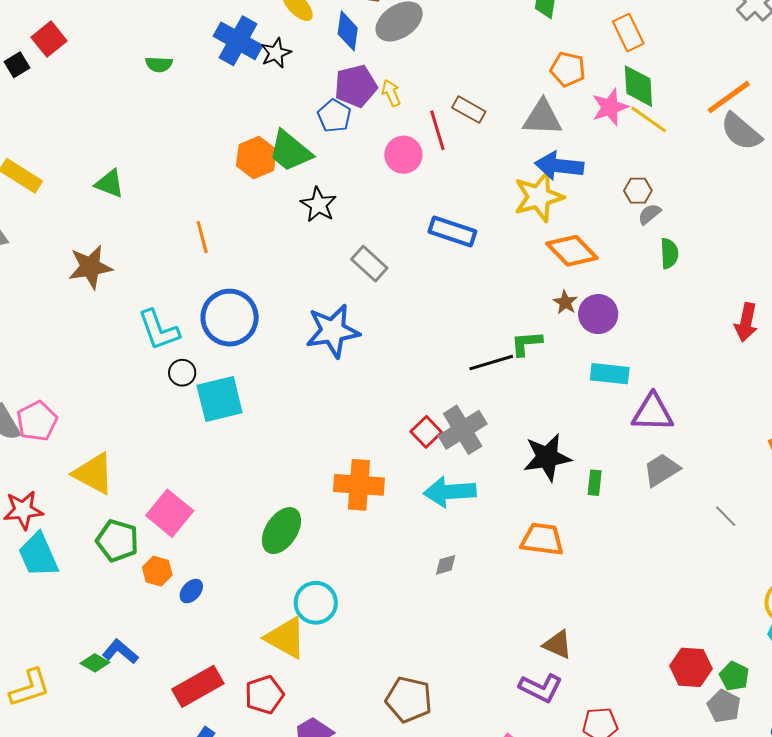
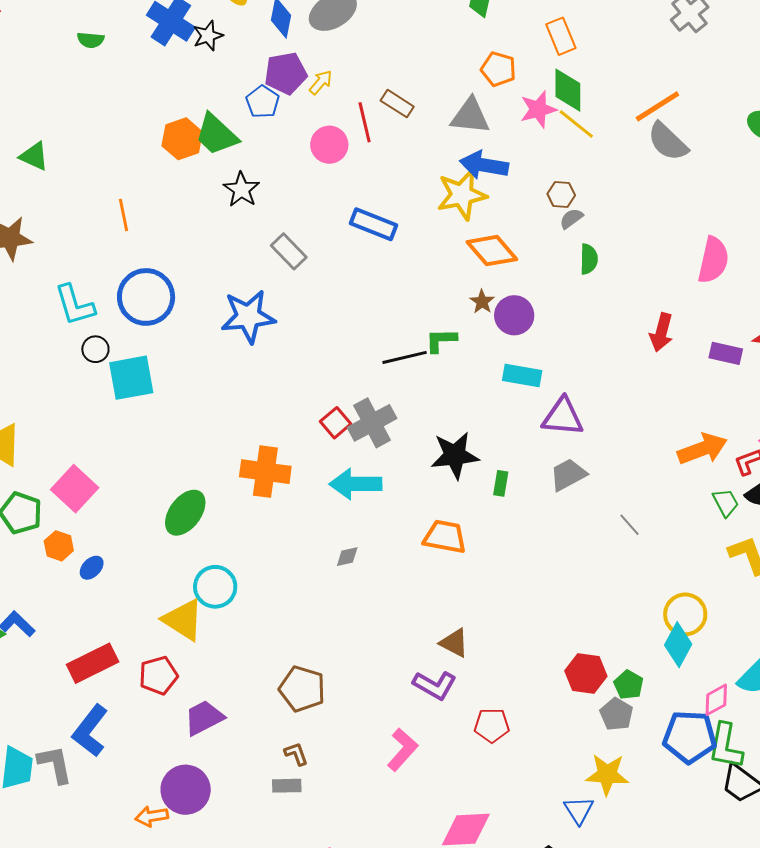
yellow arrow: (391, 93) -> (321, 82), turned 60

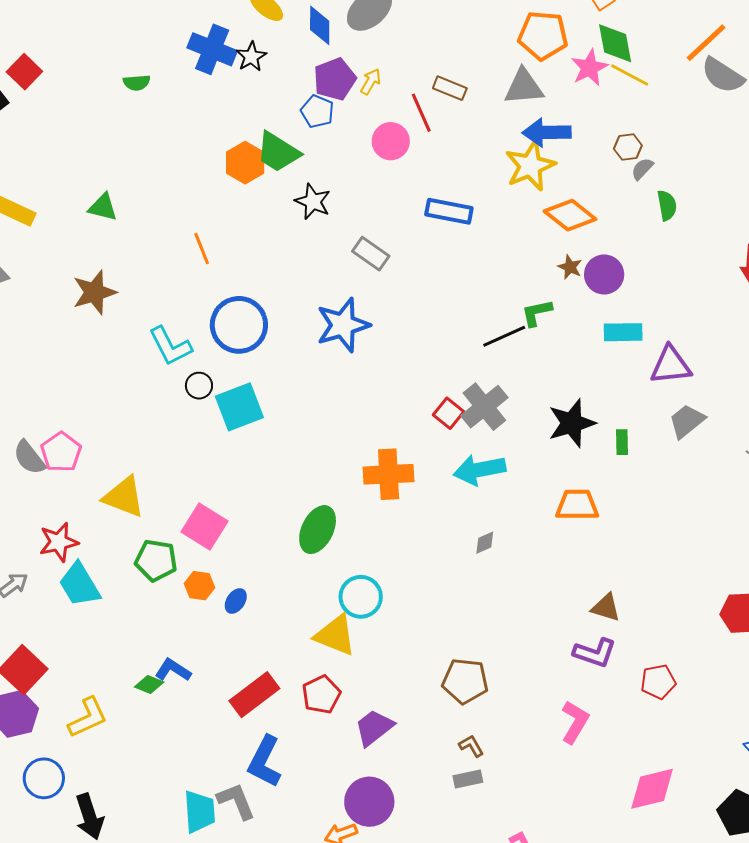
orange pentagon: (498, 69) -> (543, 36), size x1.4

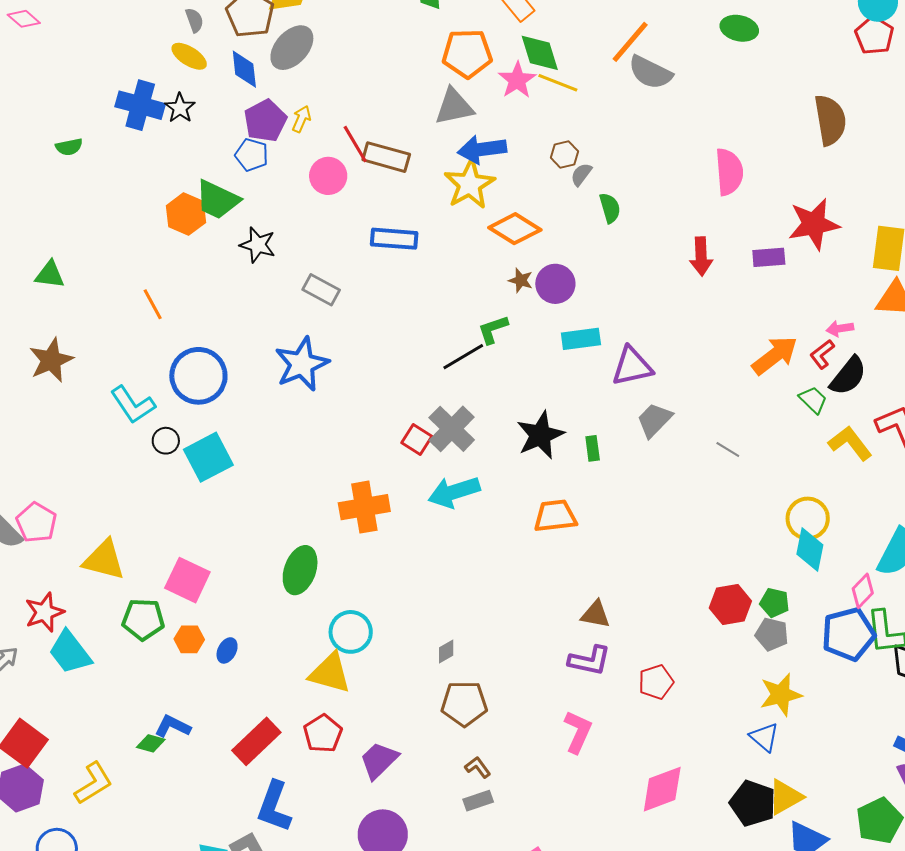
brown rectangle: (450, 88) -> (386, 157), moved, size x1.4
gray diamond: (485, 543) -> (446, 651), moved

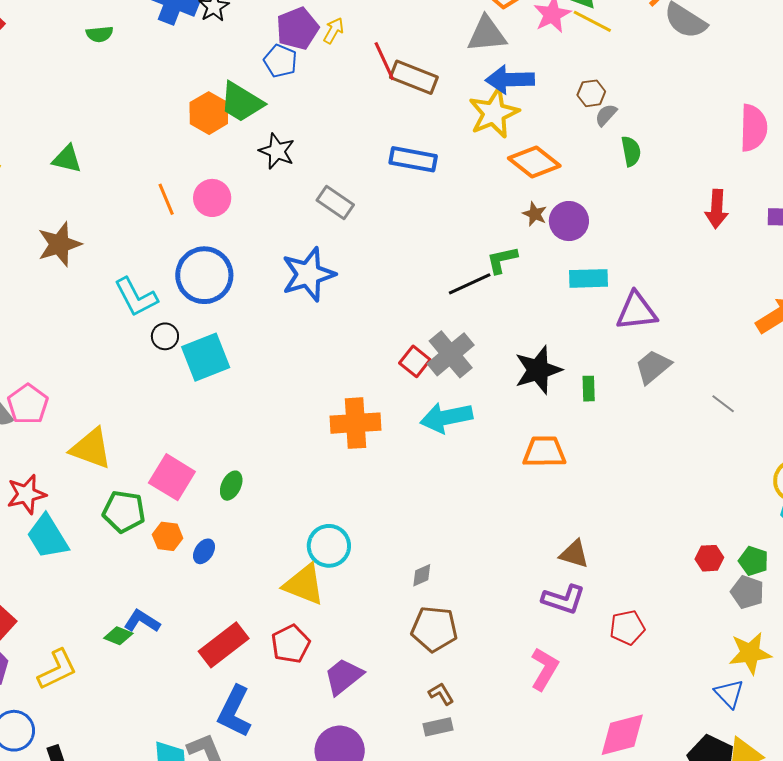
pink circle: (328, 176) -> (212, 198), moved
green ellipse: (300, 570) -> (231, 486), moved, size x0.6
red hexagon: (730, 604) -> (709, 558), size x0.7

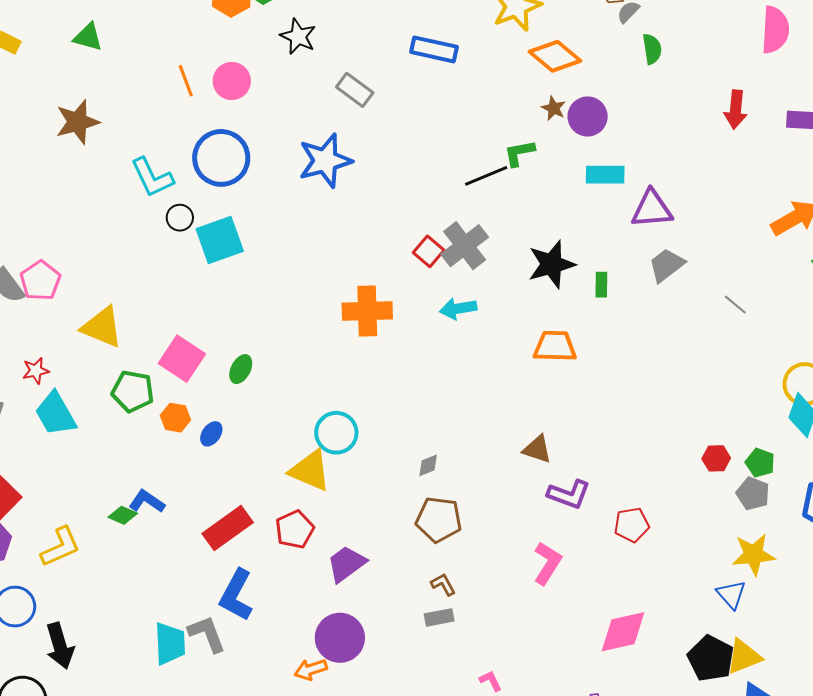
cyan arrow: (446, 418) -> (458, 309), size x0.7
red star: (26, 494) -> (36, 371), size x0.7
brown triangle: (574, 554) -> (537, 449), moved

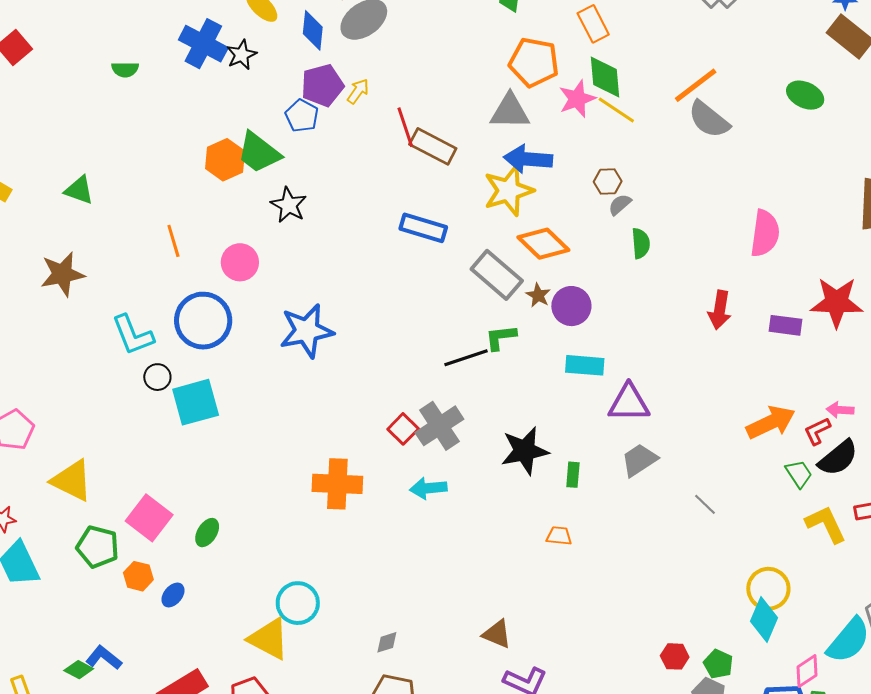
pink circle: (232, 81) -> (240, 262), moved
gray rectangle: (355, 90) -> (497, 275), moved, size x1.4
orange trapezoid: (555, 346) -> (559, 536), moved, size x0.6

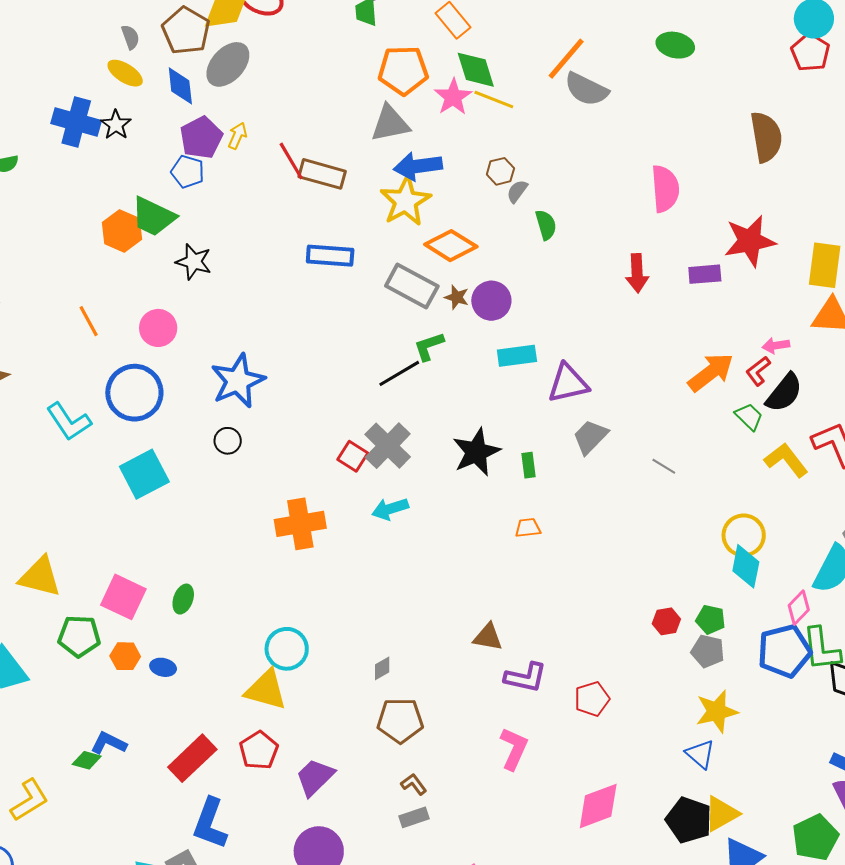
black circle: (157, 377) -> (228, 441), moved
blue ellipse: (173, 595) -> (163, 667), turned 75

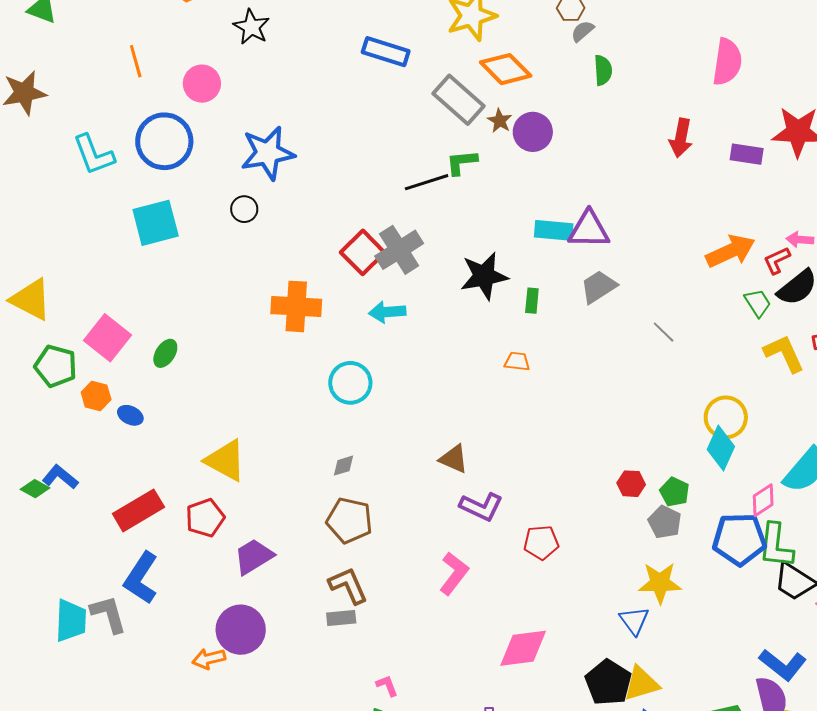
cyan rectangle: (517, 356) -> (554, 230), moved
red square: (353, 456) -> (363, 252), size x1.4
cyan circle: (287, 649) -> (350, 383), moved
brown L-shape: (414, 784) -> (348, 586), size x1.6

